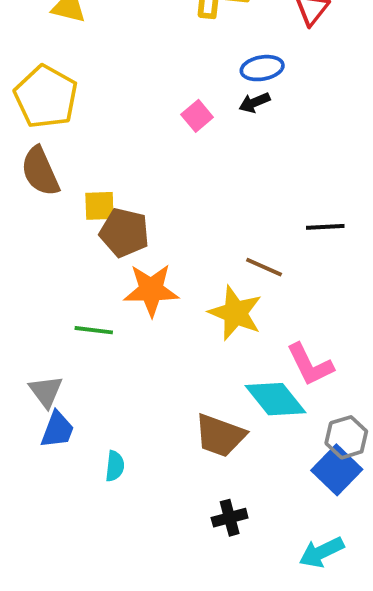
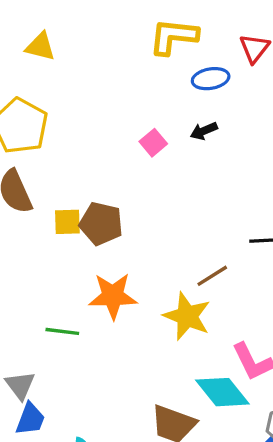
blue ellipse: (262, 68) -> (211, 79), moved
brown pentagon: (124, 233) -> (101, 224), moved
brown line: (264, 267) -> (212, 276), turned -56

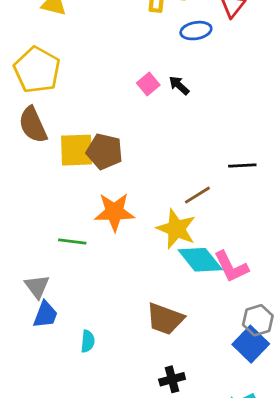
black arrow: (204, 131) -> (179, 85), moved, turned 65
yellow square: (67, 222) -> (76, 150), size x1.5
cyan diamond: (222, 392) -> (200, 260), moved

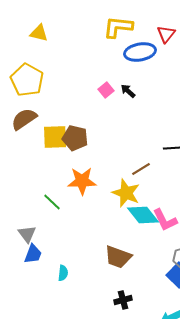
blue ellipse: (196, 31) -> (140, 52), size x1.4
brown semicircle: (33, 125) -> (24, 119), turned 80
green line: (72, 242) -> (52, 202), turned 36

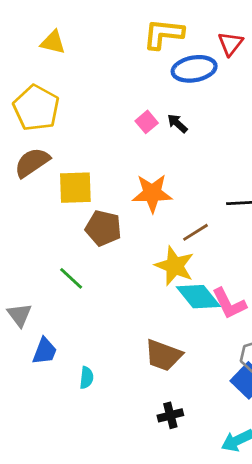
brown pentagon: (75, 138) -> (103, 228), moved
orange star: (82, 181) -> (152, 193), moved
gray triangle: (27, 234) -> (19, 315), moved

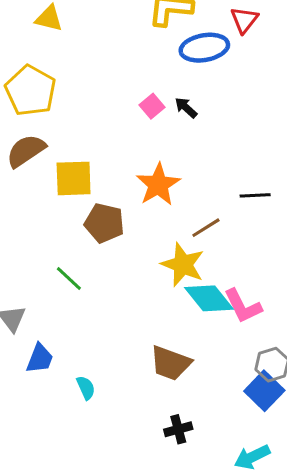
orange star: (152, 193) -> (158, 185), turned -30
cyan semicircle: (87, 378) -> (86, 388), turned -30

